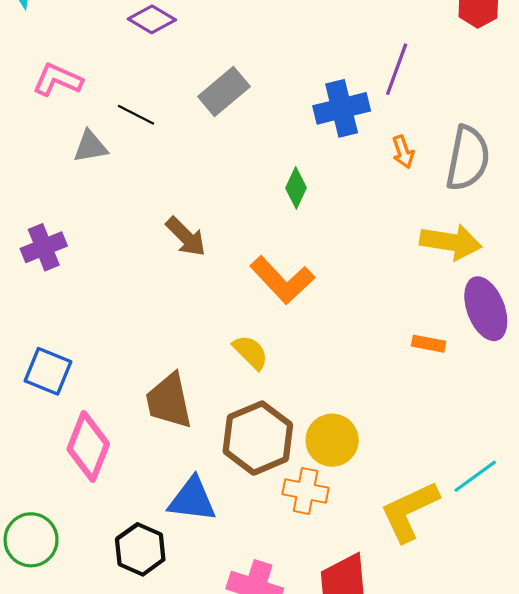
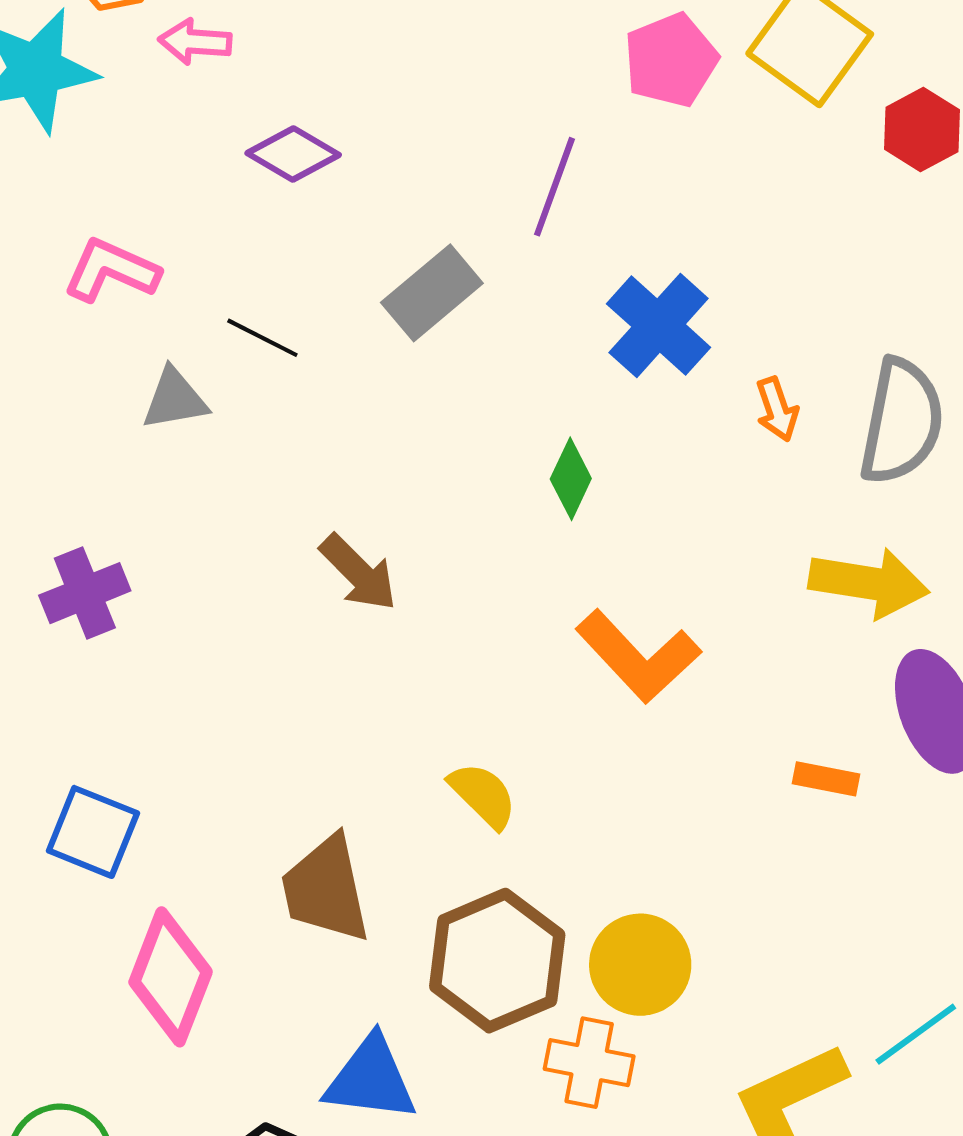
purple line: (397, 69) -> (554, 187), moved
blue cross: (342, 108) -> (659, 326), turned -34
orange L-shape: (282, 280) -> (638, 656), moved

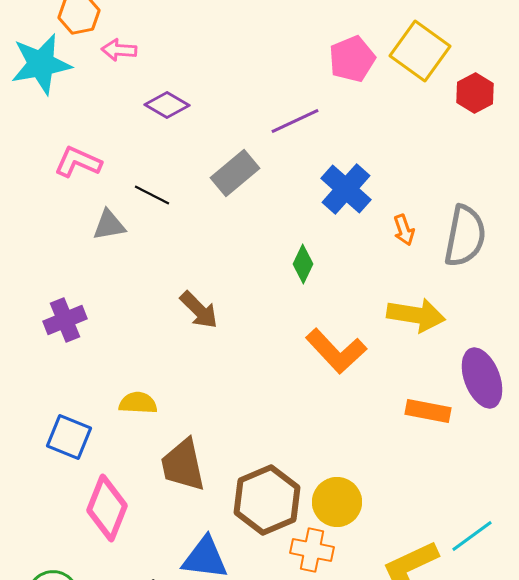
purple line: (554, 187) -> (295, 121), turned 45
yellow arrow: (869, 583) -> (416, 315), moved
orange rectangle: (826, 779) -> (428, 411), size x1.4
yellow semicircle: (483, 795) -> (138, 403), moved, turned -42

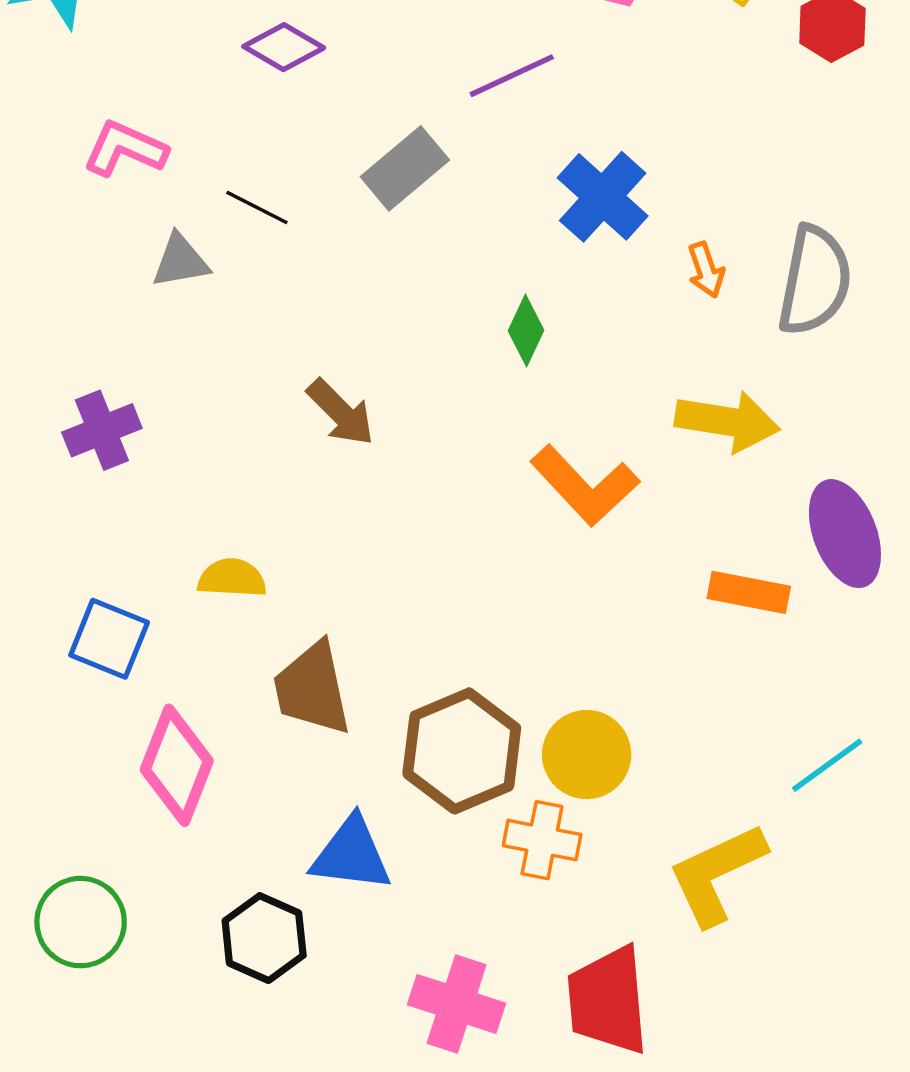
cyan line: (472, 536) -> (827, 765), moved

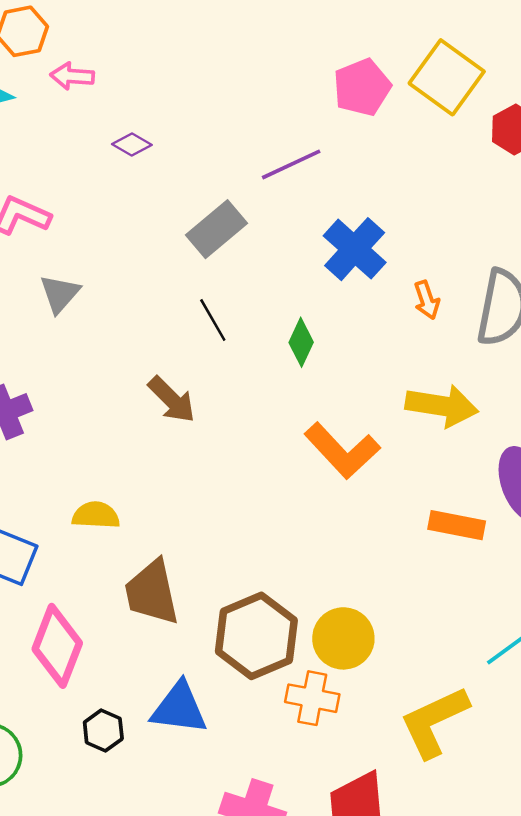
purple diamond: (284, 47) -> (132, 145), size x0.7
black line: (257, 208) -> (213, 320), moved, turned 33
gray triangle: (180, 261) -> (60, 294), turned -39
black hexagon: (264, 938) -> (103, 730), moved, size x0.7

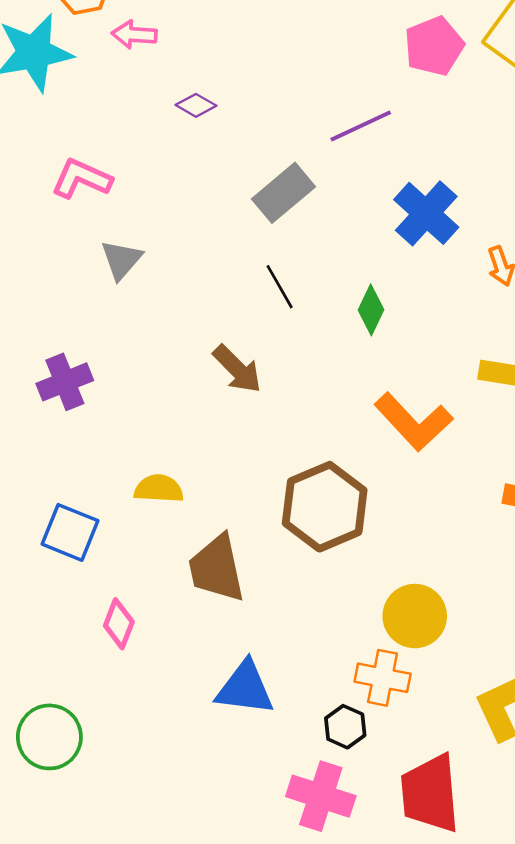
brown hexagon: (256, 636) -> (325, 507), moved
pink diamond: (57, 646) -> (119, 624), size x0.6
black hexagon: (103, 730) -> (345, 727), moved

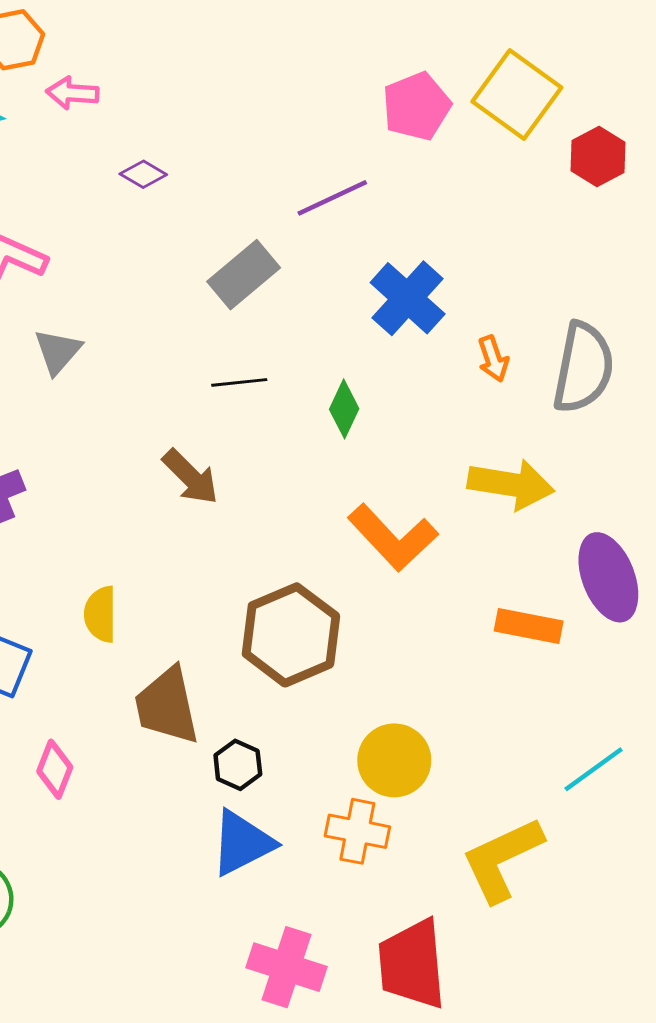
black line: (280, 287) -> (239, 382), turned -66
yellow semicircle: (159, 489) -> (100, 614), turned -93
blue triangle: (245, 688) -> (242, 843), moved, turned -34
black hexagon: (345, 727) -> (238, 765), moved

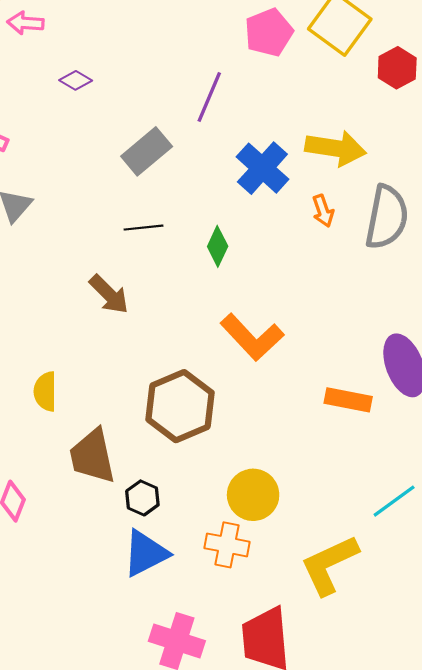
purple line: (332, 198) -> (209, 97), turned -42
yellow arrow: (511, 484) -> (336, 148), moved

